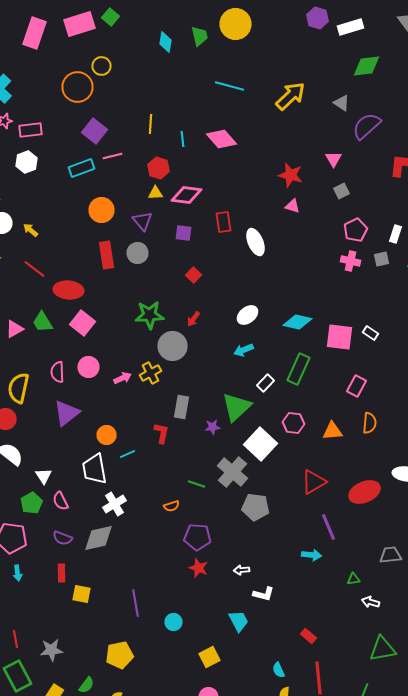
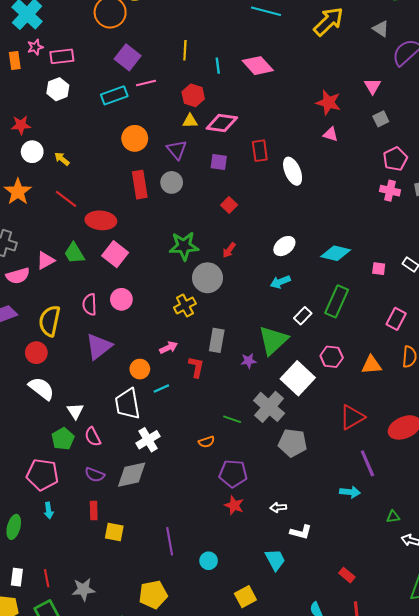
pink square: (340, 337) -> (379, 269), size x0.5
pink arrow: (122, 378) -> (169, 348), moved

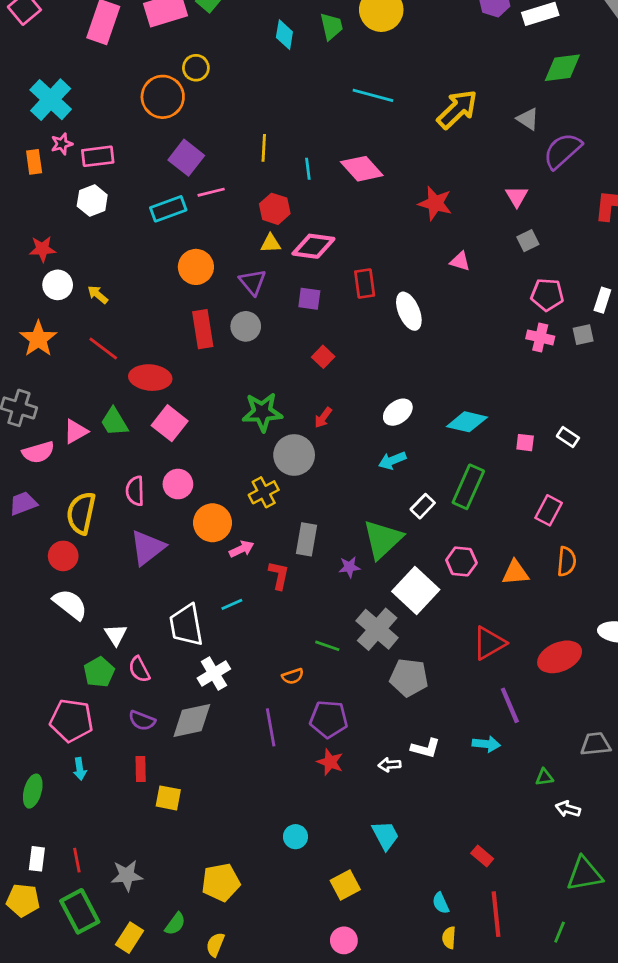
red star: (328, 102) -> (435, 203), moved
pink pentagon: (395, 159) -> (547, 295), turned 30
orange circle: (140, 369) -> (213, 523), moved, size x1.4
white L-shape: (301, 532) -> (425, 748), moved
purple line: (170, 541) -> (271, 727), moved

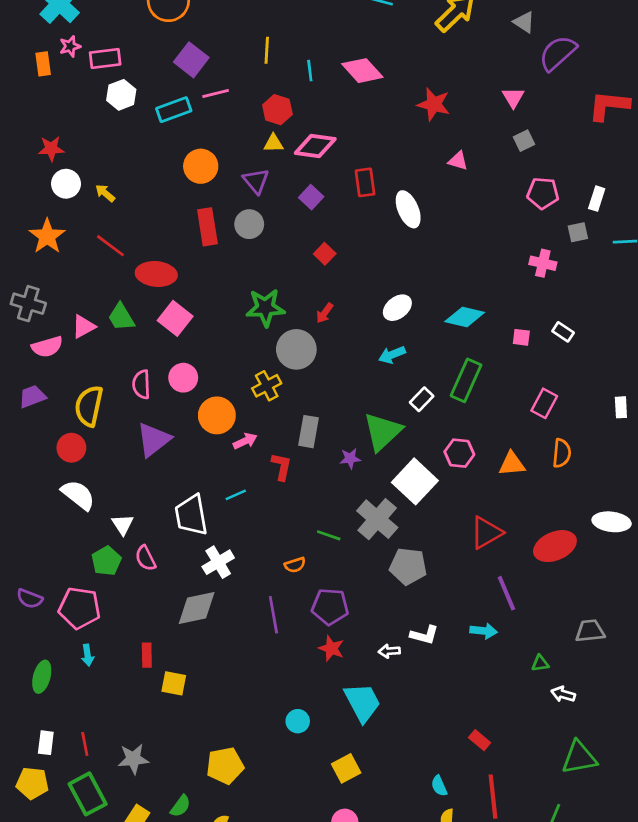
white hexagon: (92, 201) -> (121, 95), moved
purple square: (309, 299) -> (311, 197), turned 35
pink cross: (540, 337) -> (543, 263), moved
purple semicircle: (142, 721) -> (30, 599), moved
cyan trapezoid: (385, 835) -> (362, 702), moved, size x1.4

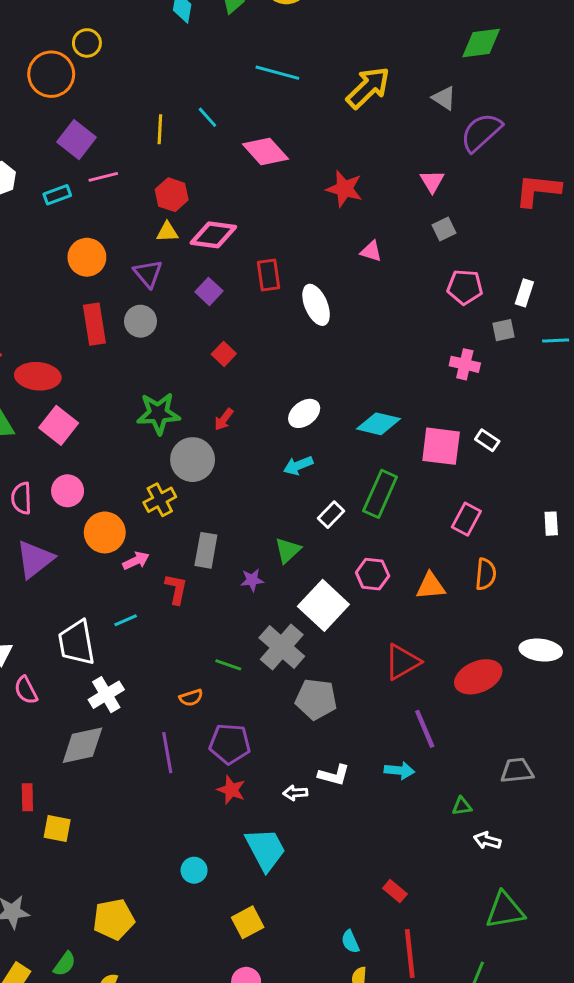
cyan line: (310, 71) -> (207, 117), moved, turned -35
cyan rectangle: (174, 110) -> (57, 195), size x0.7
pink square: (521, 337) -> (441, 446), size x2.0
green triangle: (383, 432) -> (288, 550), size x0.6

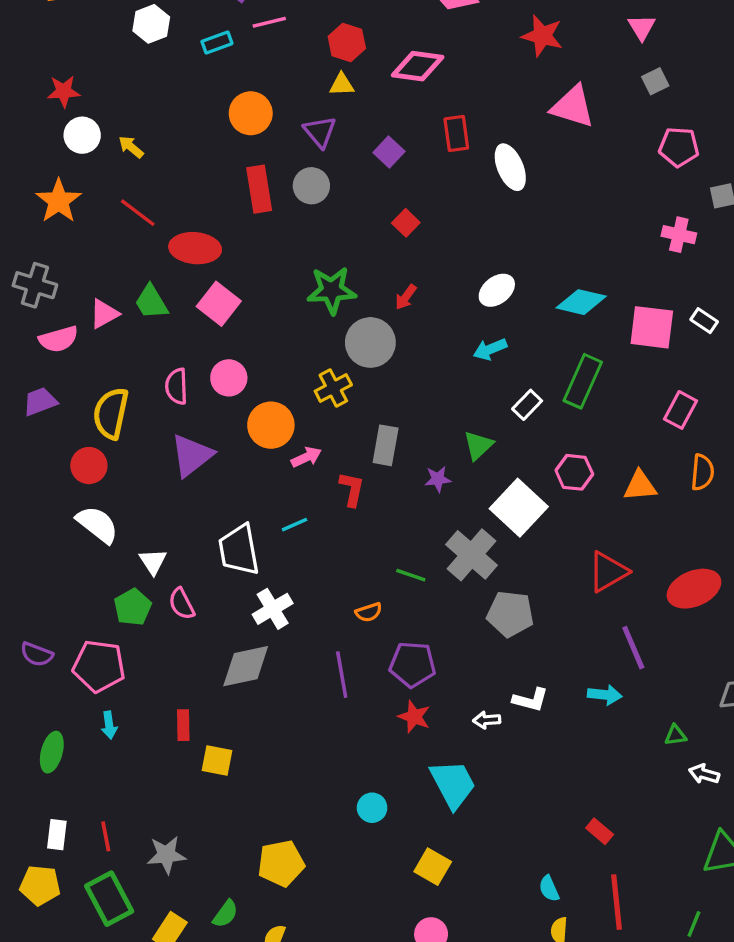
pink diamond: (213, 235) -> (418, 66), moved
pink triangle: (371, 251) -> (573, 107), size x1.8
yellow square: (248, 922) -> (433, 867), turned -32

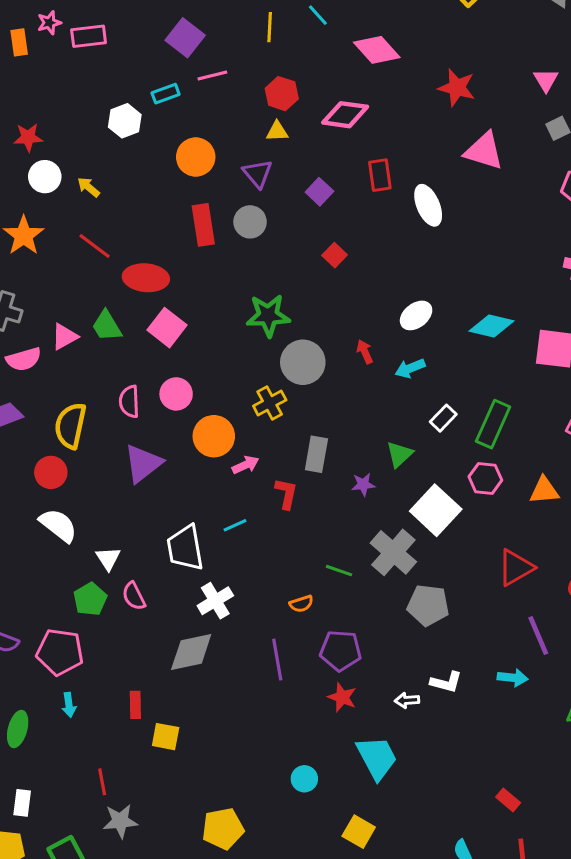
white hexagon: (151, 24) -> (125, 121), moved
red arrow: (406, 297) -> (365, 352), moved, turned 120
green rectangle: (583, 381) -> (493, 424), moved
red line: (106, 836) -> (102, 782), moved

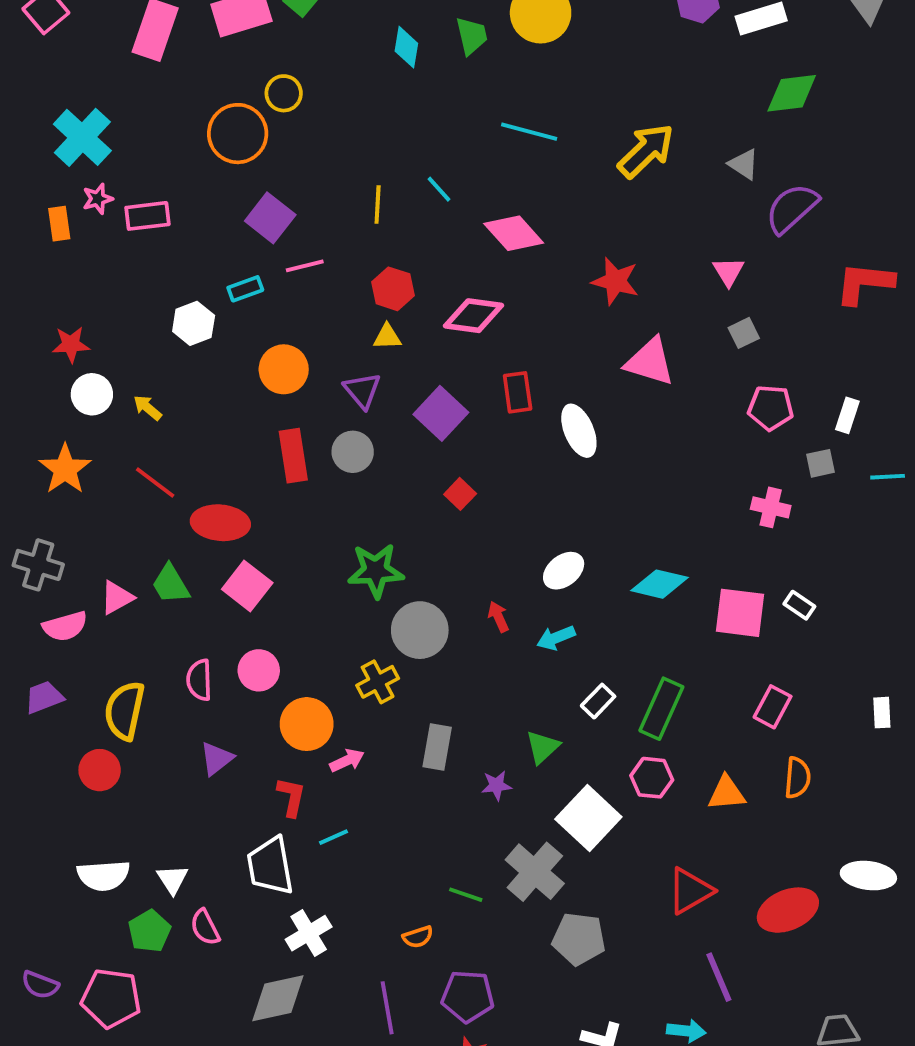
purple square: (319, 192) -> (441, 413), size x1.5
purple triangle: (143, 463) -> (217, 759), size x0.7
red L-shape: (286, 494) -> (291, 797), moved
white semicircle: (58, 525) -> (103, 876), moved, turned 138

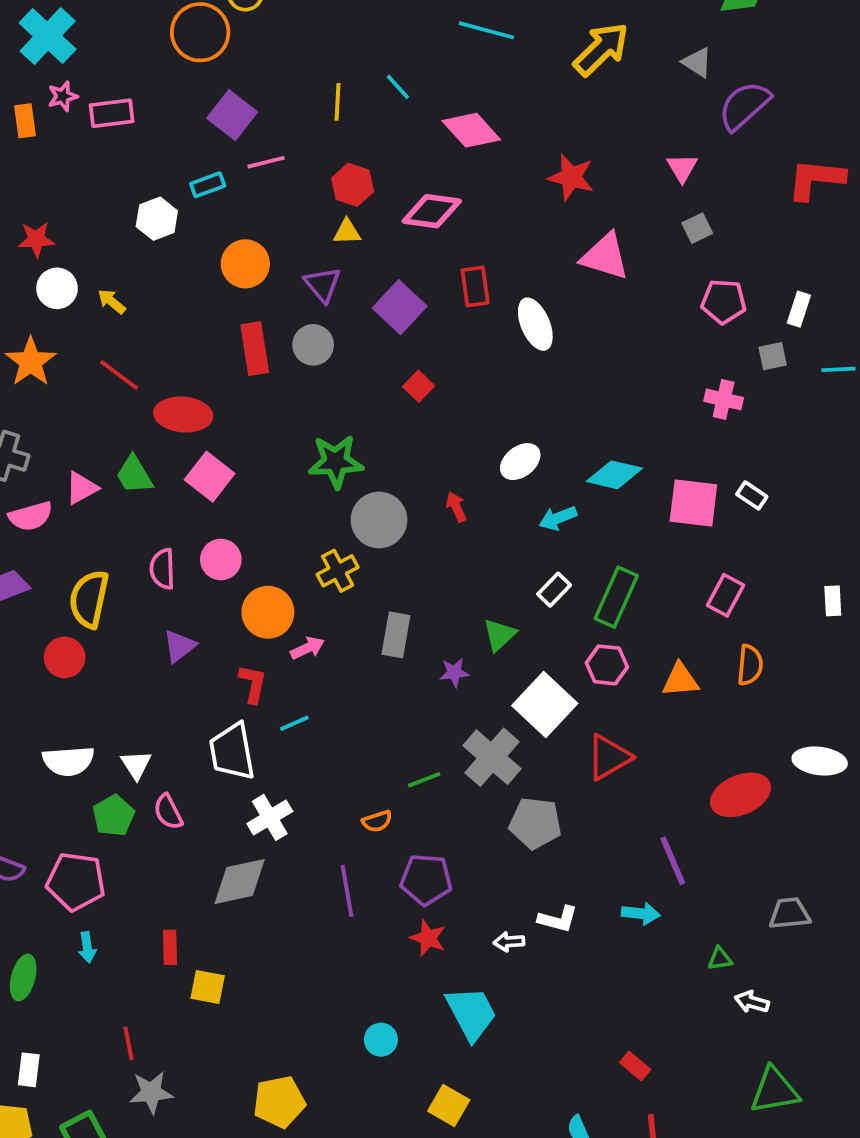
cyan arrow: (556, 638) -> (558, 518), moved
red triangle: (690, 891) -> (609, 757), moved
green line: (466, 895) -> (424, 780), turned -40

